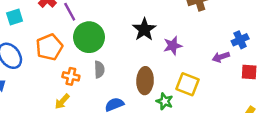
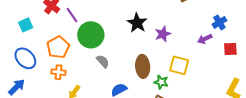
gray semicircle: (99, 69) -> (103, 61), turned -32
orange cross: (71, 76) -> (58, 72), moved

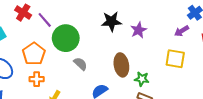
black star: (137, 23) -> (111, 21), turned -30
yellow square: (179, 65) -> (175, 59), moved

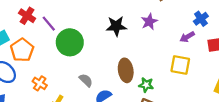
purple star: (139, 30) -> (149, 22), moved
orange pentagon: (34, 54) -> (22, 50), moved
gray semicircle: (80, 64) -> (86, 80), moved
orange cross: (37, 79) -> (40, 83), turned 32

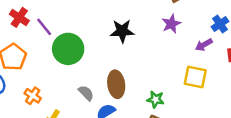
purple star: (149, 22) -> (171, 24), moved
brown ellipse: (126, 70) -> (116, 84), moved

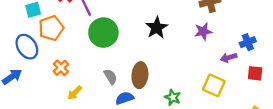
black star: (122, 31) -> (157, 28), turned 30

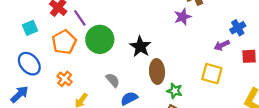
orange pentagon: (51, 28) -> (64, 42), moved
black star: (157, 28) -> (140, 47), moved
purple star: (203, 31) -> (183, 17), moved
brown ellipse: (140, 75) -> (157, 71), moved

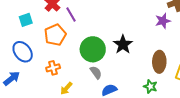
green circle: (100, 39) -> (93, 49), moved
brown ellipse: (157, 71) -> (159, 62), moved
orange cross: (65, 79) -> (53, 68), turned 32

